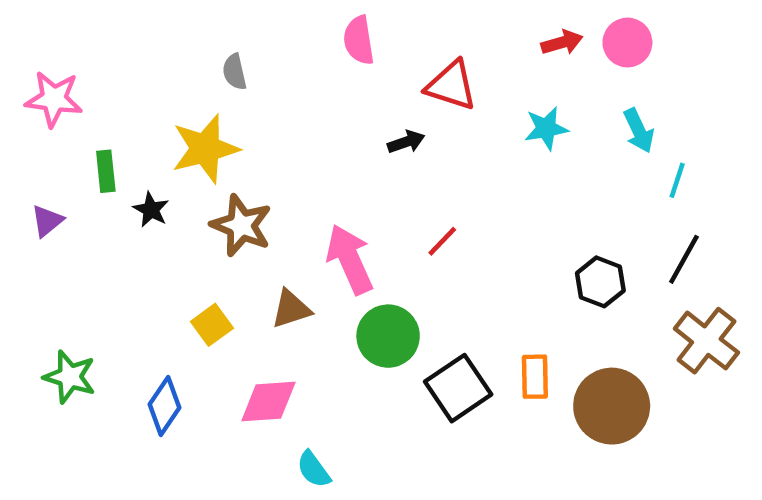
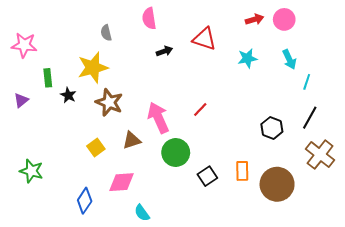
pink semicircle: (359, 40) -> (149, 18), moved
black arrow: (406, 142) -> (164, 51), moved
black square: (458, 388) -> (207, 176), size x0.7
blue diamond: (165, 406) -> (85, 201), moved

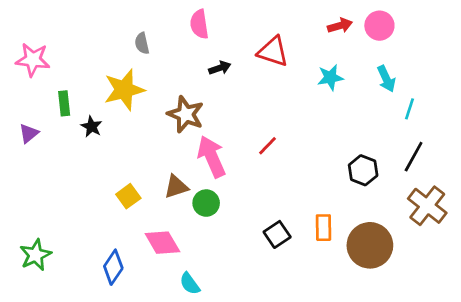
brown star: (109, 102) -> (186, 114), moved
green circle: (176, 153) -> (206, 203), moved, size x0.7
green star: (31, 171) -> (35, 255), moved, turned 30
pink diamond: (121, 182) -> (162, 243), turned 64

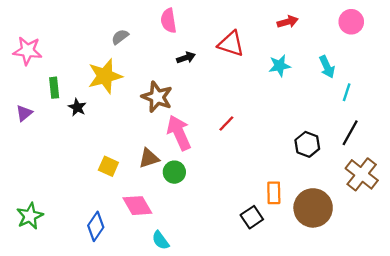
pink circle: (379, 26) -> (351, 22), moved
gray semicircle: (142, 43) -> (120, 37), turned 66
yellow square: (128, 196) -> (108, 166), turned -30
black square: (277, 234) -> (252, 217), moved

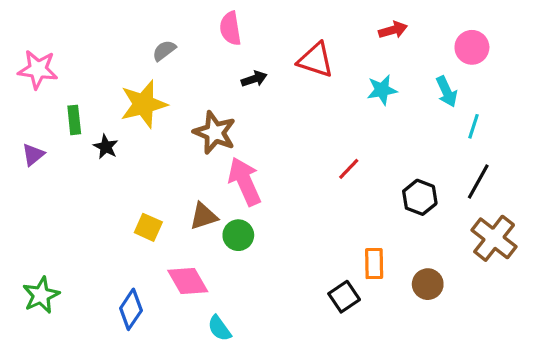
pink circle: (351, 22) -> (472, 47), moved
red line: (226, 124) -> (349, 169), moved
brown circle: (313, 208) -> (428, 284), size x0.6

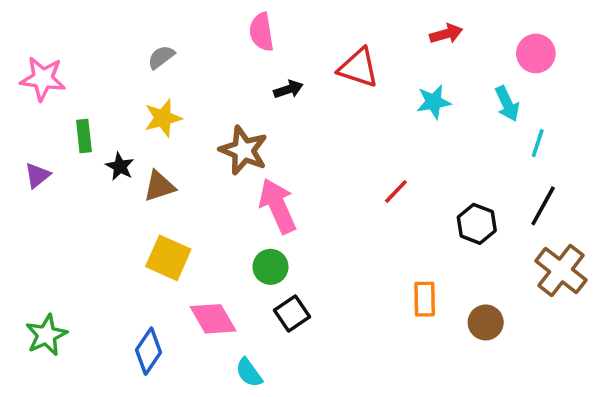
gray semicircle: (164, 50) -> (161, 57), moved
yellow star: (144, 104) -> (163, 118), size x0.7
brown triangle: (204, 216) -> (159, 186), moved
yellow square: (148, 227) -> (168, 258), size x1.4
black square: (344, 297) -> (292, 313), moved

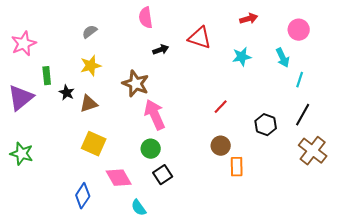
pink star: (43, 79) -> (24, 44), turned -30
purple triangle: (37, 175) -> (21, 98), size x1.8
brown circle: (486, 322) -> (221, 146), moved
green star: (46, 335) -> (22, 154), moved, turned -30

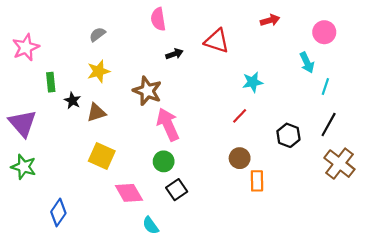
cyan star: (242, 57) -> (253, 82), moved
purple triangle: (21, 98) -> (22, 123), moved, turned -32
blue diamond: (83, 196) -> (58, 212), moved

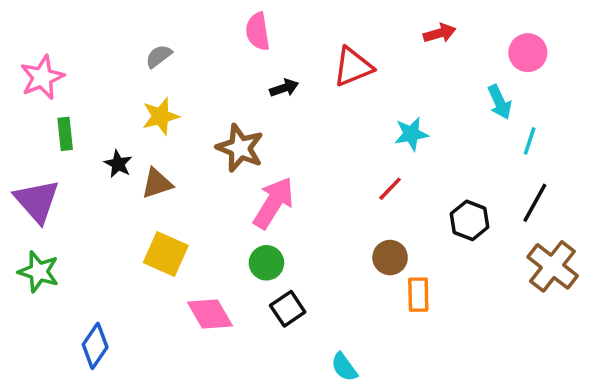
red triangle: (217, 41) -> (353, 67), turned -40
green rectangle: (51, 82) -> (65, 134), moved
pink arrow: (168, 124) -> (274, 203), turned 56
cyan semicircle: (151, 225) -> (344, 367), moved

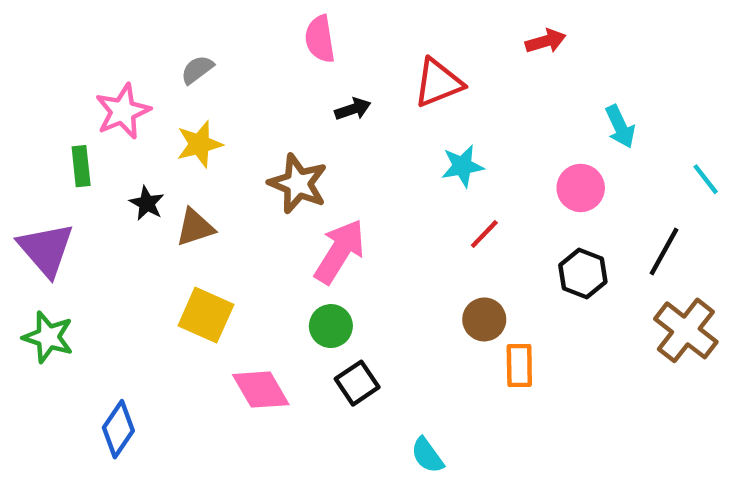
pink circle: (528, 53) -> (581, 188), moved
pink star: (42, 77) -> (123, 111), moved
cyan star: (411, 134) -> (462, 166), moved
cyan line: (530, 141) -> (706, 179), moved, turned -56

